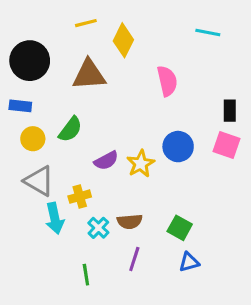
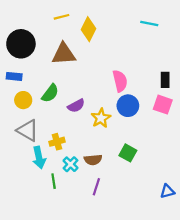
pink semicircle: (167, 81) -> (120, 81), moved
purple semicircle: (106, 161) -> (76, 106), moved
green square: (180, 228) -> (128, 153), moved
blue triangle: (189, 262) -> (167, 191), moved
green line: (86, 275) -> (54, 181), moved

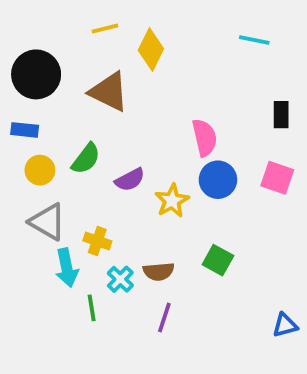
brown triangle: (64, 54) -> (109, 92), turned 30
black rectangle: (165, 80) -> (281, 115), moved
yellow cross: (57, 142) -> (97, 241), turned 35

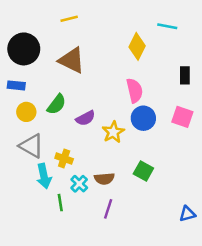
yellow diamond: (151, 50) -> (137, 46), moved

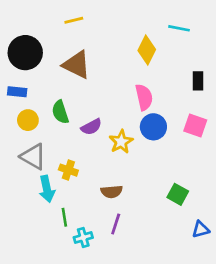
green semicircle: (57, 104) -> (60, 112), turned 125
green square: (143, 171) -> (178, 194), moved
cyan cross: (79, 184) -> (83, 238), moved, turned 30

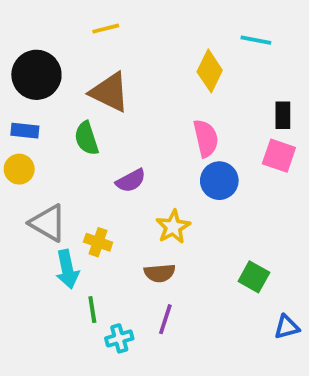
green semicircle: (60, 112) -> (87, 138), moved
yellow circle: (28, 120) -> (19, 169), moved
pink square: (195, 125) -> (279, 156), moved
yellow star: (121, 142) -> (173, 227), moved

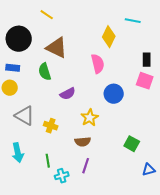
yellow line: (106, 29) -> (47, 15), moved, turned 48
pink semicircle: (206, 138) -> (98, 64), moved
cyan arrow: (67, 269) -> (18, 153), moved

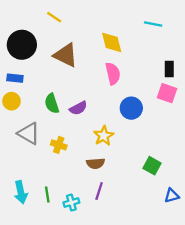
yellow diamond: (109, 37) -> (112, 42), moved, turned -40
green semicircle: (45, 72) -> (52, 103), moved
cyan arrow: (18, 153) -> (21, 192), moved
green line: (48, 161) -> (47, 194), moved

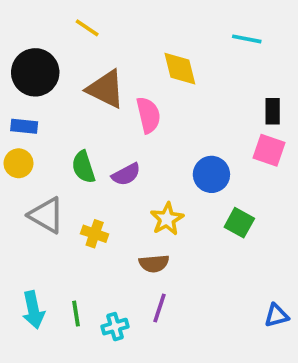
pink semicircle: (113, 74) -> (148, 115), moved
green square: (152, 166) -> (239, 223), moved

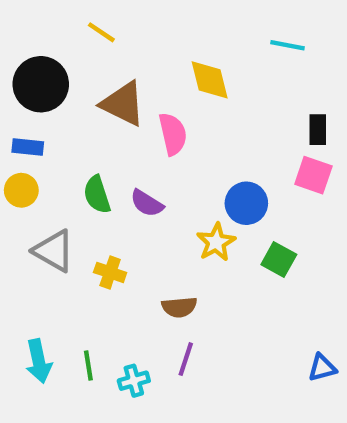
purple semicircle: (126, 174) -> (147, 203), turned 60
yellow star: (167, 219) -> (216, 242), moved

